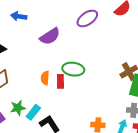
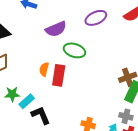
green ellipse: (73, 69) -> (74, 50), moved
red rectangle: (60, 81) -> (59, 75), size x1.5

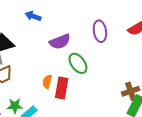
purple ellipse: (96, 18) -> (100, 31), turned -75
green ellipse: (74, 50) -> (78, 63), turned 35

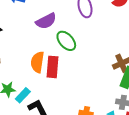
orange semicircle: (47, 82) -> (37, 62), size x1.5

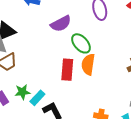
orange semicircle: (37, 62) -> (88, 64), moved

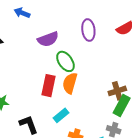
cyan rectangle: (37, 98) -> (61, 115), moved

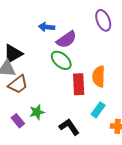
blue arrow: (22, 13) -> (47, 27), moved
green ellipse: (65, 61) -> (61, 60), moved

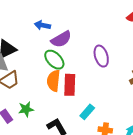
purple ellipse: (103, 20) -> (101, 56), moved
orange semicircle: (99, 76) -> (53, 81), moved

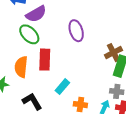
orange semicircle: (53, 81) -> (21, 67), moved

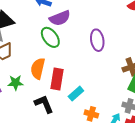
red rectangle: (45, 60) -> (57, 79), moved

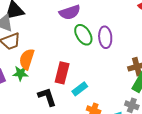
green ellipse: (50, 37) -> (83, 35), moved
orange semicircle: (38, 68) -> (27, 59), moved

